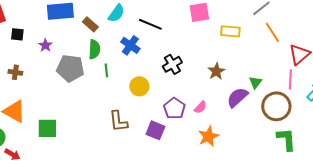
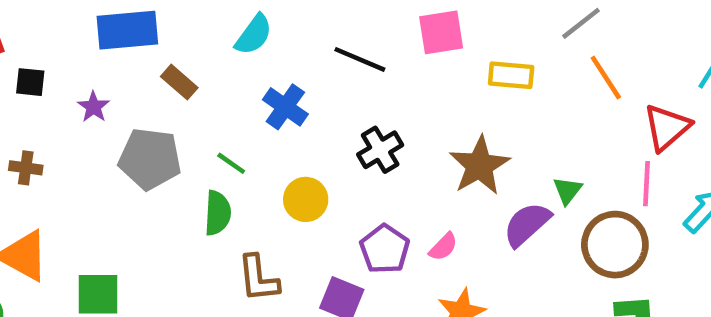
brown rectangle: (90, 24) -> (179, 82), moved
black line: (150, 24) -> (360, 59), moved
green semicircle: (94, 49) -> (218, 213), moved
green line: (106, 70) -> (231, 163), turned -48
brown star: (216, 71) -> (479, 166), size x1.5

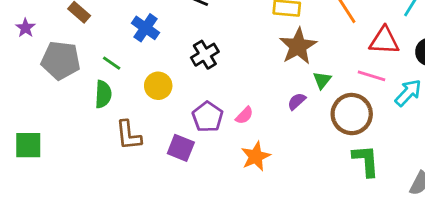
red triangle: (667, 127) -> (384, 41), turned 44
brown star: (479, 166) -> (298, 46), moved
pink line: (646, 184) -> (371, 76), turned -76
purple semicircle: (527, 224) -> (297, 101), size x0.6

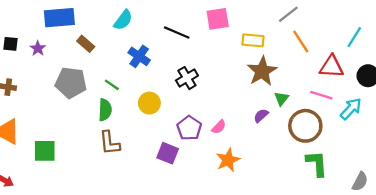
purple star: (25, 28) -> (38, 48), moved
brown L-shape: (129, 135) -> (110, 143), moved

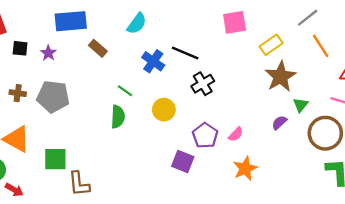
black line: (177, 32) -> (185, 53), moved
yellow rectangle: (253, 40) -> (271, 45), turned -40
gray pentagon: (71, 83) -> (53, 97), moved
brown L-shape: (110, 143) -> (79, 184), moved

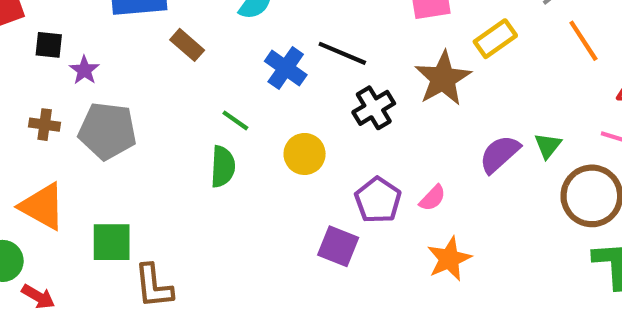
purple star: (48, 53) -> (84, 70), moved
brown star: (281, 77) -> (443, 78), moved
purple semicircle: (279, 123) -> (500, 154), moved, size x1.5

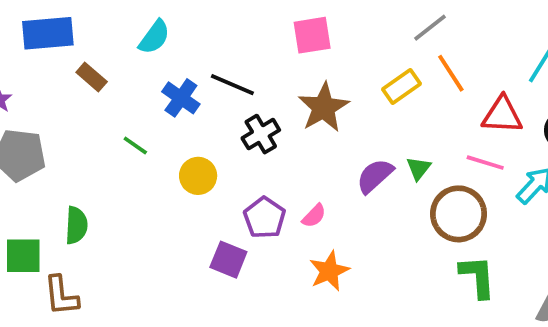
yellow rectangle: (495, 39) -> (401, 87), moved
green semicircle: (223, 167) -> (76, 225), moved

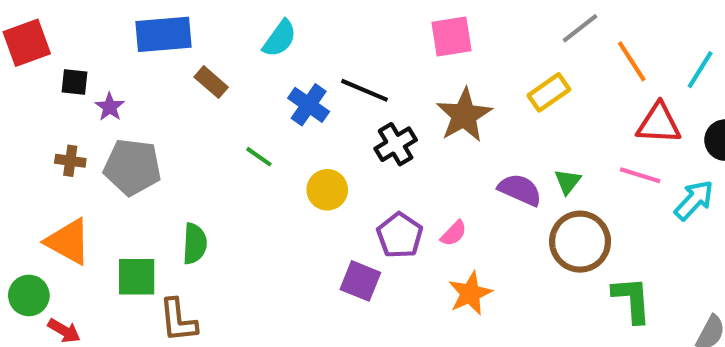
orange line: (451, 73) -> (632, 61), moved
purple semicircle: (375, 176) -> (520, 190), turned 66
brown circle: (459, 214) -> (580, 242), moved

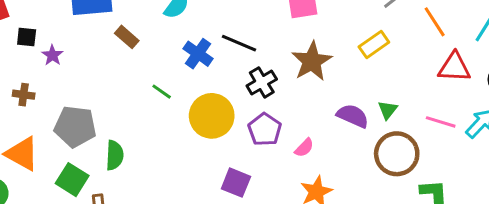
gray pentagon: (132, 167) -> (75, 126), moved
pink line: (640, 175) -> (441, 122), moved
yellow circle: (327, 190) -> (212, 116), size x1.5
purple pentagon: (400, 235) -> (265, 130), moved
green square: (137, 277) -> (72, 180), turned 32

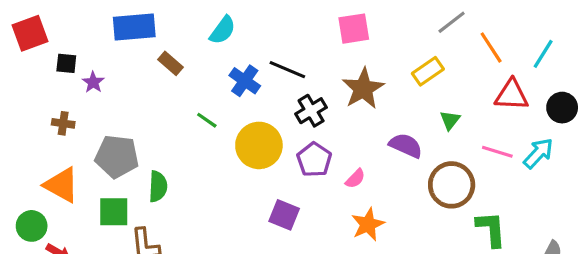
green triangle: (388, 110) -> (450, 120), moved
green square: (72, 180) -> (114, 212), turned -32

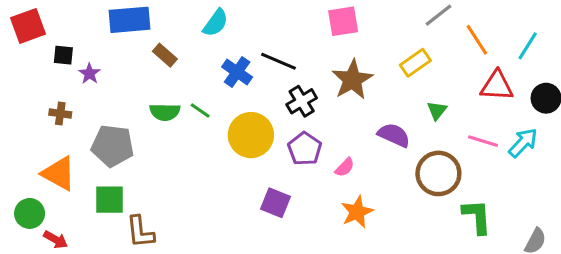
green semicircle: (158, 186) -> (165, 112), moved, turned 88

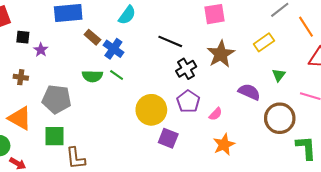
blue cross: (237, 72) -> (113, 49), moved
yellow circle: (251, 135) -> (151, 110), moved

